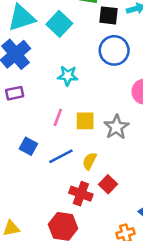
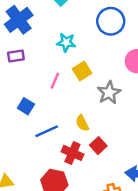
yellow square: (85, 121) -> (82, 71), moved, turned -36
blue line: (61, 156) -> (47, 131), moved
yellow semicircle: (90, 161) -> (82, 123), turned -56

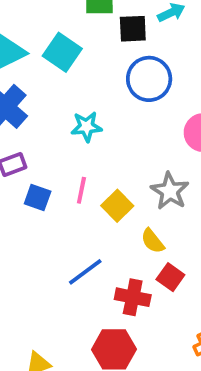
yellow square: (82, 71) -> (117, 206), moved
blue square: (26, 106) -> (38, 197), moved
yellow semicircle: (82, 123) -> (153, 241), moved

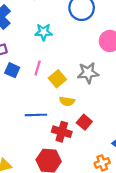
gray star: (170, 191) -> (88, 73), turned 30
yellow semicircle: (153, 241) -> (67, 101), moved, turned -48
blue line: (85, 272) -> (36, 115), turned 30

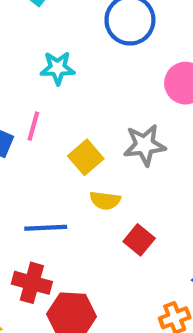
pink line: (38, 68) -> (33, 126), moved
red cross: (62, 132) -> (32, 283), moved

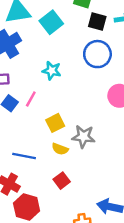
gray star: (145, 145) -> (83, 137), moved
red square: (139, 240) -> (62, 181), moved

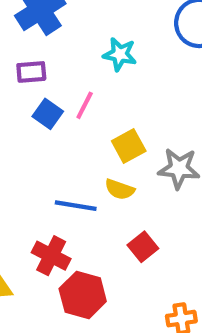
yellow semicircle: (60, 149) -> (120, 189), moved

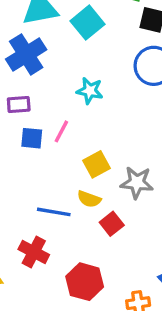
blue square: (48, 114) -> (32, 138), turned -30
red square: (143, 247) -> (112, 224), moved
red hexagon: (83, 295) -> (85, 282), moved

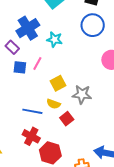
blue cross: (26, 54) -> (28, 28), moved
purple rectangle: (19, 104) -> (12, 47), turned 48
red cross: (34, 252) -> (31, 136), moved

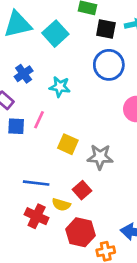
blue cross: (28, 28) -> (24, 74), size x0.6
yellow square: (58, 83) -> (68, 144), turned -35
yellow semicircle: (53, 104) -> (61, 205), moved
red hexagon: (50, 153) -> (81, 232), moved

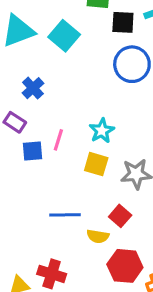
cyan star: (60, 87) -> (102, 131), moved, turned -30
red cross: (37, 216) -> (52, 274), moved

